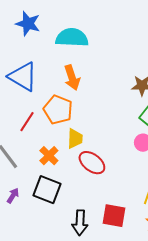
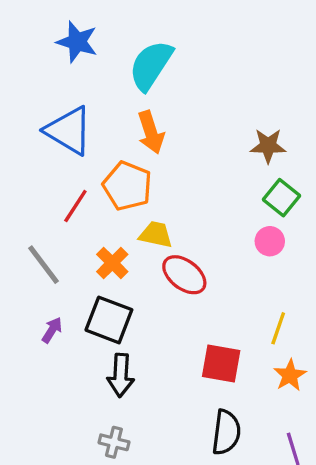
cyan semicircle: (72, 38) -> (151, 65), turned -60
yellow trapezoid: (75, 139) -> (156, 235), turned -80
black arrow: (80, 223) -> (121, 375), moved

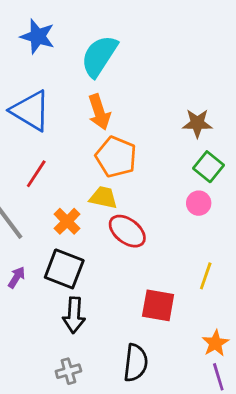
orange pentagon: (127, 186) -> (116, 157), moved
orange star: (290, 375) -> (215, 343), moved
black semicircle: (226, 432) -> (136, 363), moved
gray cross: (114, 442) -> (68, 371), turned -30

